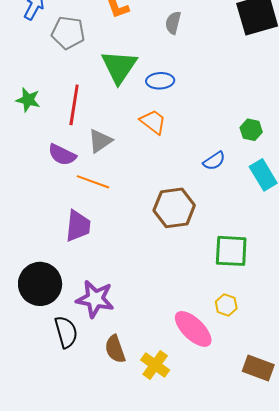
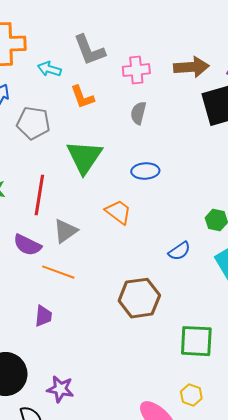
blue ellipse: (160, 81) -> (145, 171), moved
purple trapezoid: (78, 226) -> (43, 316), size x0.7
purple star: (95, 299) -> (60, 389), size x0.7

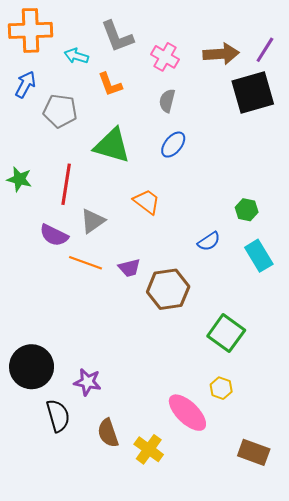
pink cross: (136, 70) -> (165, 57), turned 36
green triangle: (84, 157) -> (112, 146), turned -48
blue ellipse: (145, 171) -> (173, 145), moved, turned -48
purple trapezoid: (43, 316) -> (129, 268), moved, turned 70
green square: (196, 341) -> (226, 333), turned 33

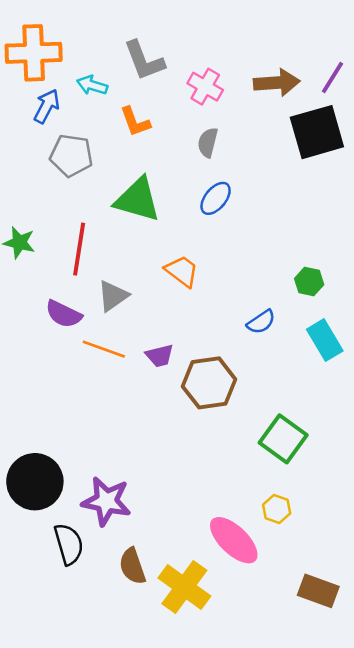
blue arrow: (25, 84) -> (47, 106), moved
purple star: (88, 382) -> (106, 501), size x1.4
yellow cross: (149, 449) -> (184, 587), size x1.4

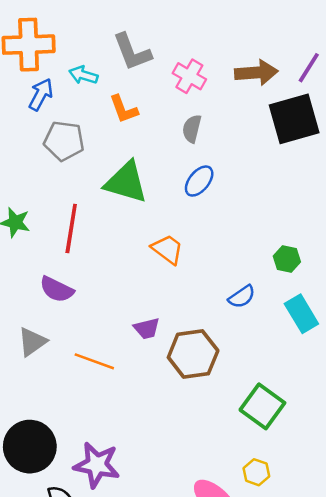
gray triangle: (113, 296) -> (32, 342), moved
orange line: (104, 349) -> (94, 361), moved

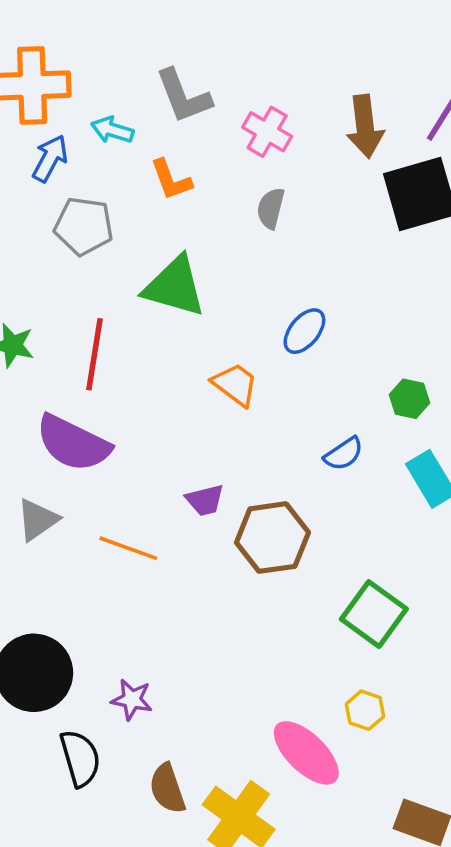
brown arrow: (256, 73) -> (365, 126), turned 87
blue ellipse: (199, 181) -> (304, 331), moved
purple semicircle: (57, 289) -> (73, 443), size x1.5
purple star: (97, 465) -> (132, 700), size x0.6

